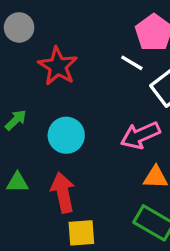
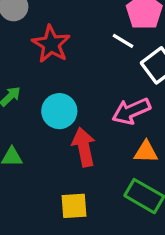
red arrow: (63, 192) -> (84, 147), moved

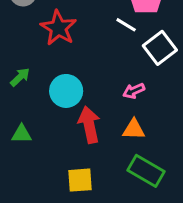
pink arrow: (131, 111) -> (134, 91), size x0.6
orange triangle: (146, 152) -> (134, 129), moved

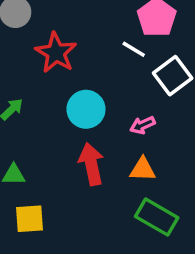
cyan circle: (66, 91) -> (86, 109), moved
yellow square: (80, 180) -> (29, 219), moved

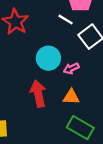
cyan circle: (86, 109) -> (48, 58), moved

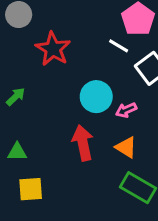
orange triangle: (71, 97) -> (126, 147), turned 30

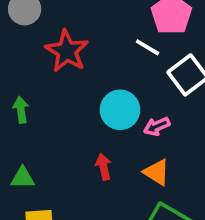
green arrow: (16, 97) -> (21, 110), turned -54
red arrow: (83, 143) -> (103, 167), size x0.6

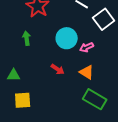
green arrow: (21, 110) -> (27, 38), moved
red arrow: (103, 167) -> (58, 69), turned 136

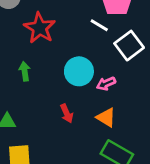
red arrow: (58, 69) -> (67, 113), turned 32

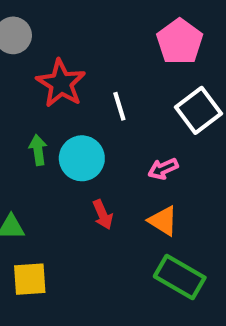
white line: (99, 25) -> (119, 106), moved, turned 42
cyan circle: (79, 71) -> (82, 158), moved

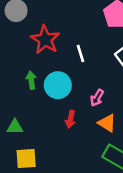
pink arrow: (163, 169) -> (97, 98), moved, turned -36
red arrow: (103, 215) -> (70, 119), turned 36

